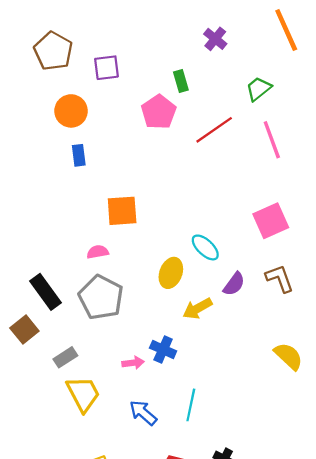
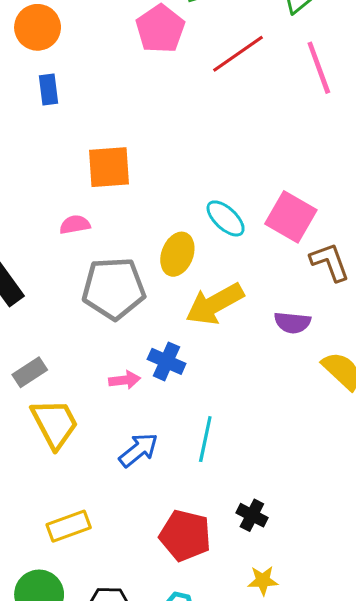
pink square: (271, 221) -> (291, 217), moved, turned -36
purple semicircle: (234, 284) -> (292, 323), moved, turned 60
gray pentagon: (101, 297) -> (114, 288), moved, turned -30
yellow arrow: (197, 308) -> (215, 304), size x1.4
blue arrow: (143, 413) -> (139, 450), turned 100

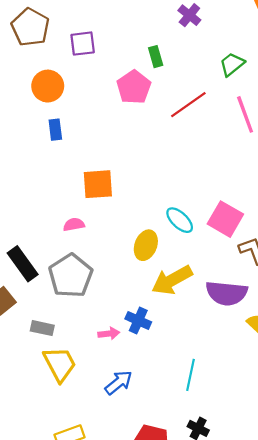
gray pentagon: (114, 288) -> (71, 276), moved, turned -30
purple semicircle: (292, 323) -> (227, 293), size x1.6
gray rectangle: (30, 372) -> (42, 328), turned 45
cyan line: (205, 439) -> (191, 375), moved

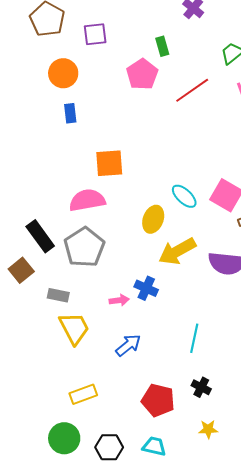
pink semicircle: (74, 225) -> (87, 200), size x1.8

